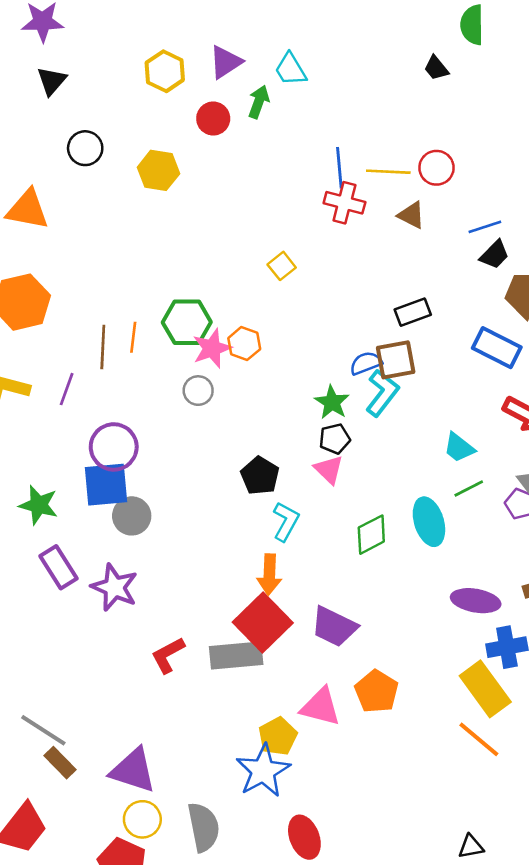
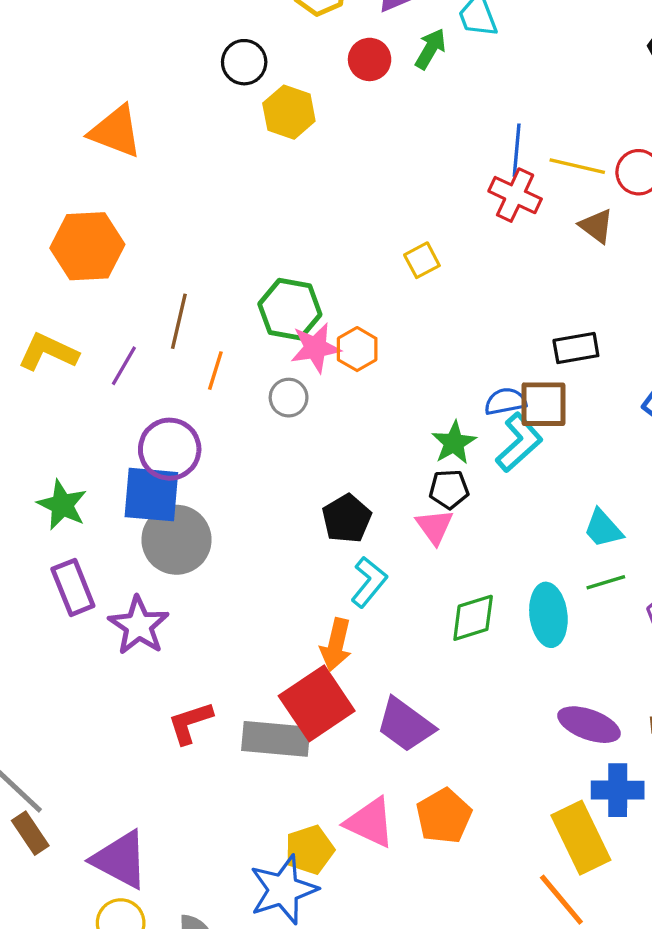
black circle: (85, 148) -> (244, 62), moved
orange line: (133, 337) -> (215, 371), moved
gray circle: (132, 516) -> (177, 540), size x1.4

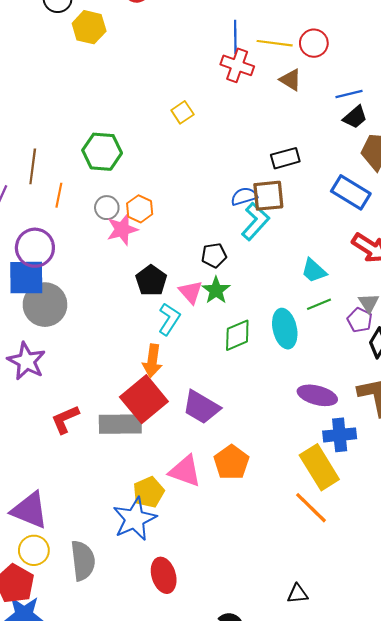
pink star: (315, 348) -> (122, 229), moved
orange hexagon: (357, 349) -> (140, 209), moved
green star: (454, 443) -> (216, 290), moved
pink triangle: (435, 527) -> (191, 292), moved

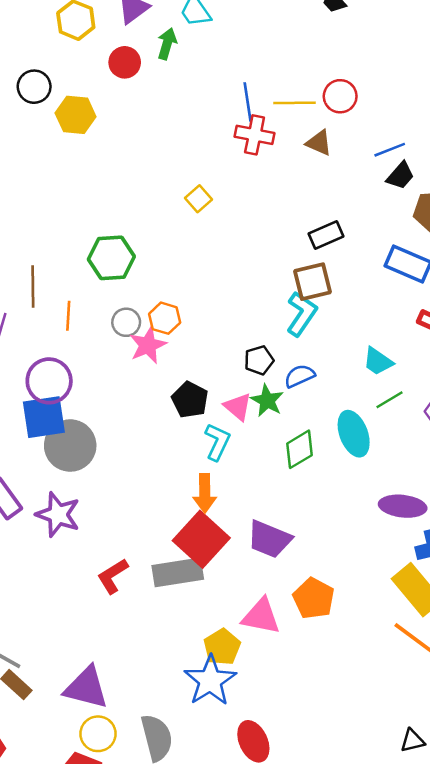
blue semicircle: (244, 196) -> (300, 376), moved

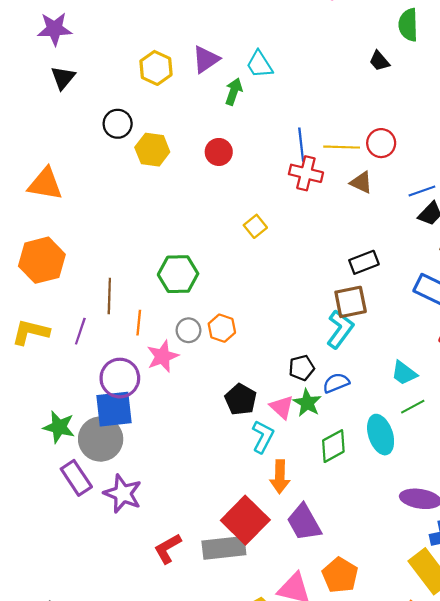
red circle: (125, 62) -> (219, 152), moved
pink star: (148, 345) -> (163, 356), moved
gray circle: (70, 446) -> (101, 439), moved
orange arrow: (205, 493) -> (280, 477), moved
purple trapezoid: (269, 539) -> (304, 522), turned 36

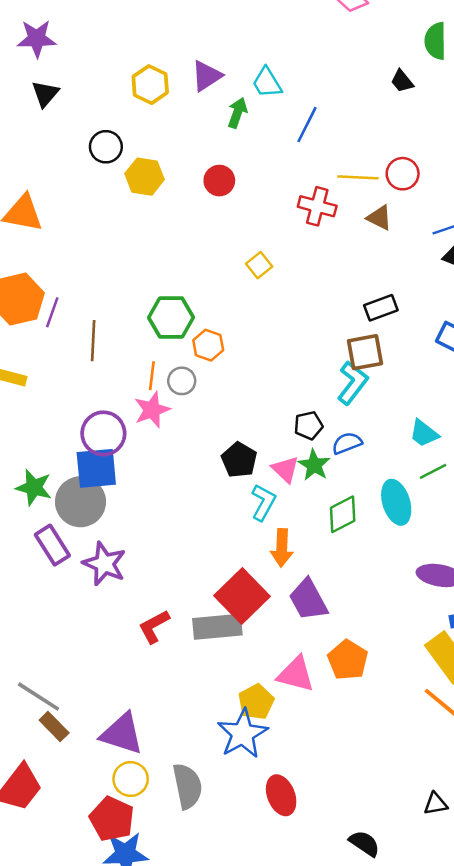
blue line: (301, 145) -> (307, 125), moved, turned 32
orange line: (139, 323) -> (152, 376), moved
orange hexagon: (222, 328) -> (208, 345), moved
purple line: (80, 331) -> (52, 312), moved

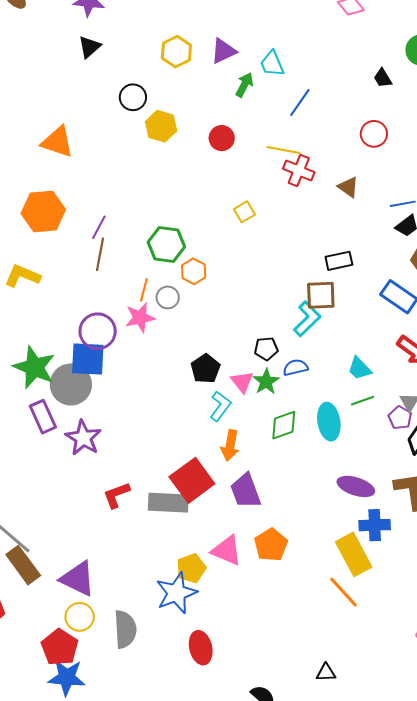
red circle: (403, 174) -> (374, 134), moved
yellow line: (358, 177) -> (283, 150), moved
purple line: (52, 312) -> (99, 227), moved
green star: (34, 487) -> (34, 367), size x1.4
brown rectangle: (54, 727) -> (23, 565), size x1.5

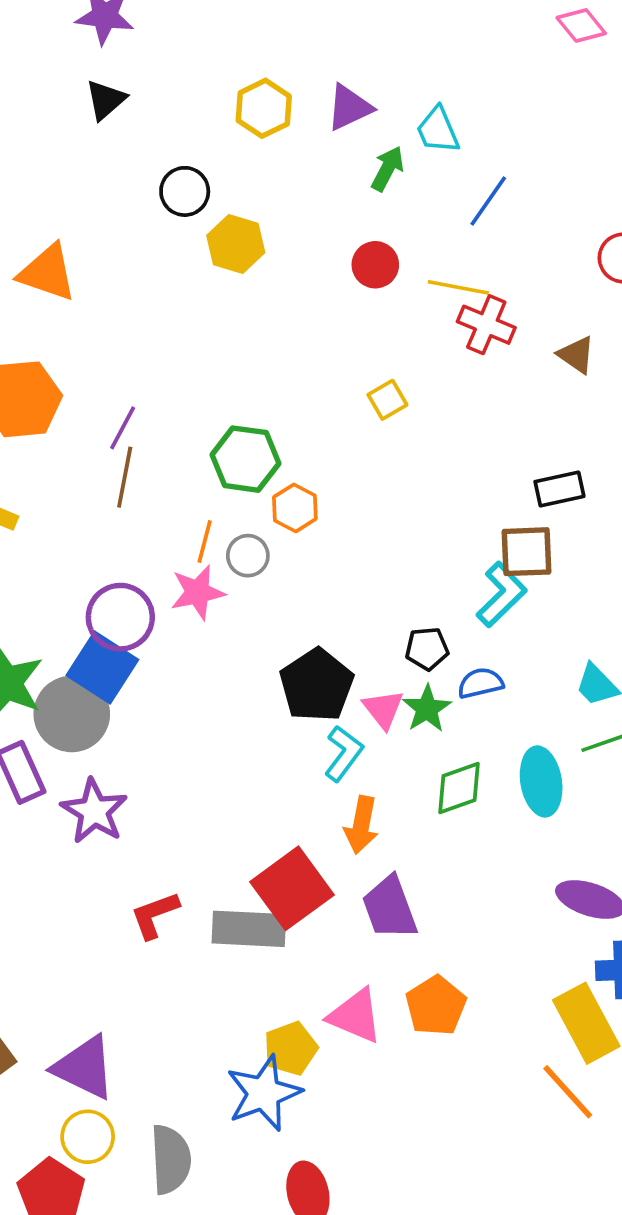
red circle: (222, 138) -> (375, 265), moved
blue square: (88, 359) -> (102, 668), turned 30
black pentagon: (205, 369) -> (317, 685), size x1.4

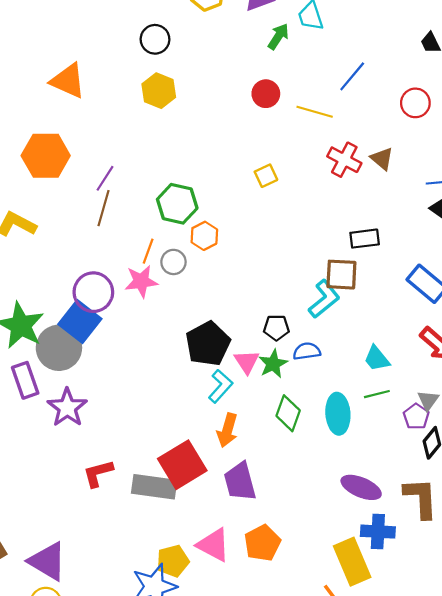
blue line: (488, 201) -> (352, 76), moved
yellow hexagon: (236, 244) -> (159, 91), moved
red cross: (486, 325) -> (344, 160), moved
green diamond: (459, 788) -> (288, 413), turned -56

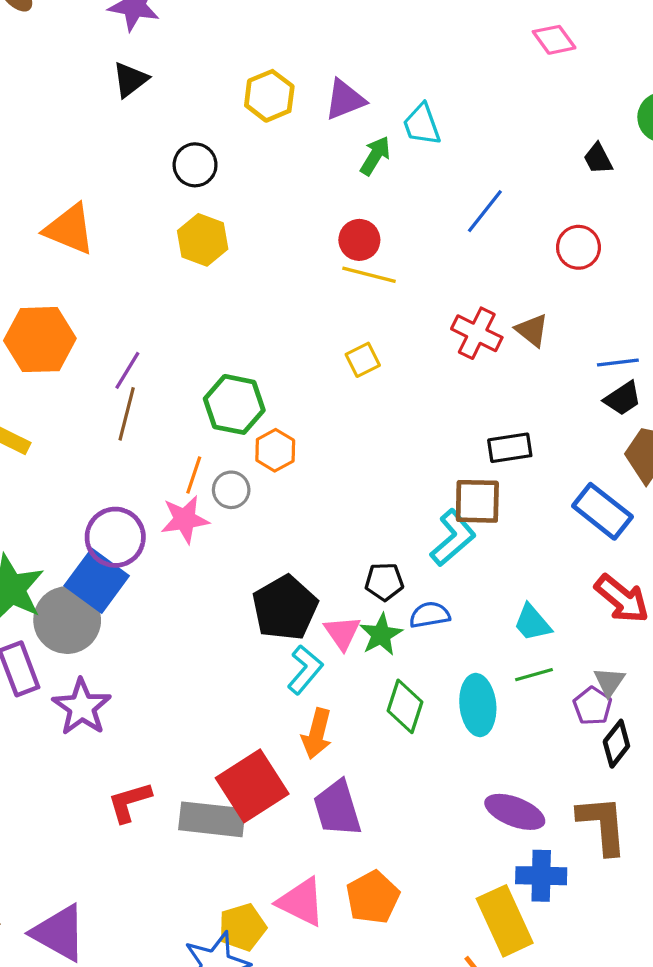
yellow line: (315, 112) -> (369, 275), moved

